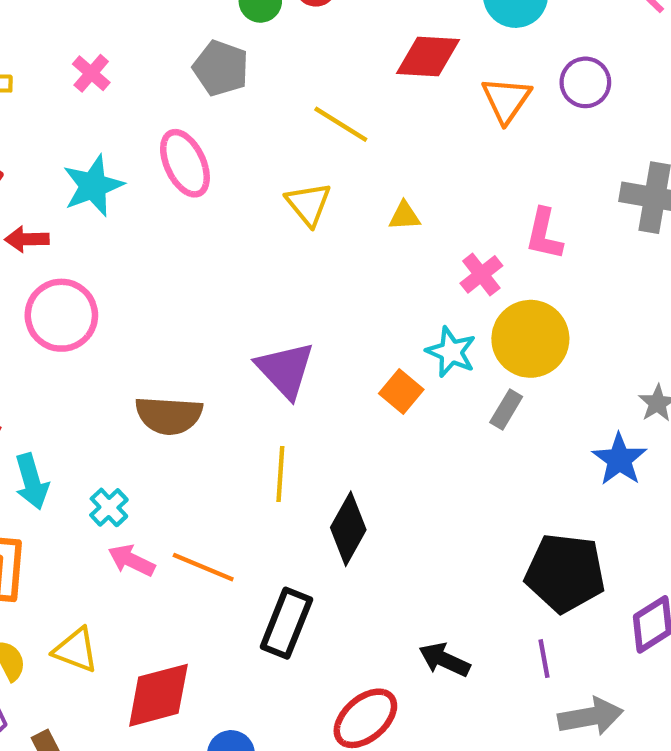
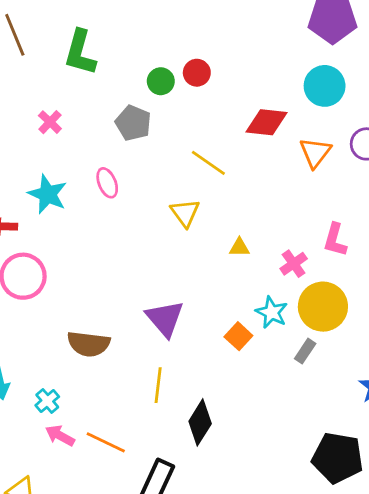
pink ellipse: (185, 163) -> (107, 183), size x0.7
cyan star: (93, 186) -> (48, 194), turned -30
yellow triangle: (404, 216) -> (239, 247), moved

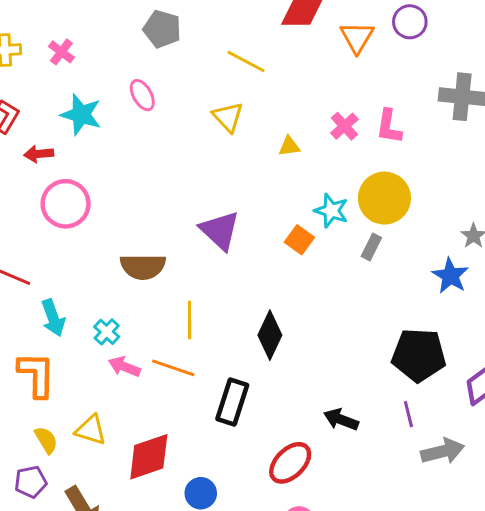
pink cross: (50, 122) -> (61, 52), moved
pink cross: (294, 264) -> (344, 126), moved
yellow line: (158, 385) -> (190, 320), moved

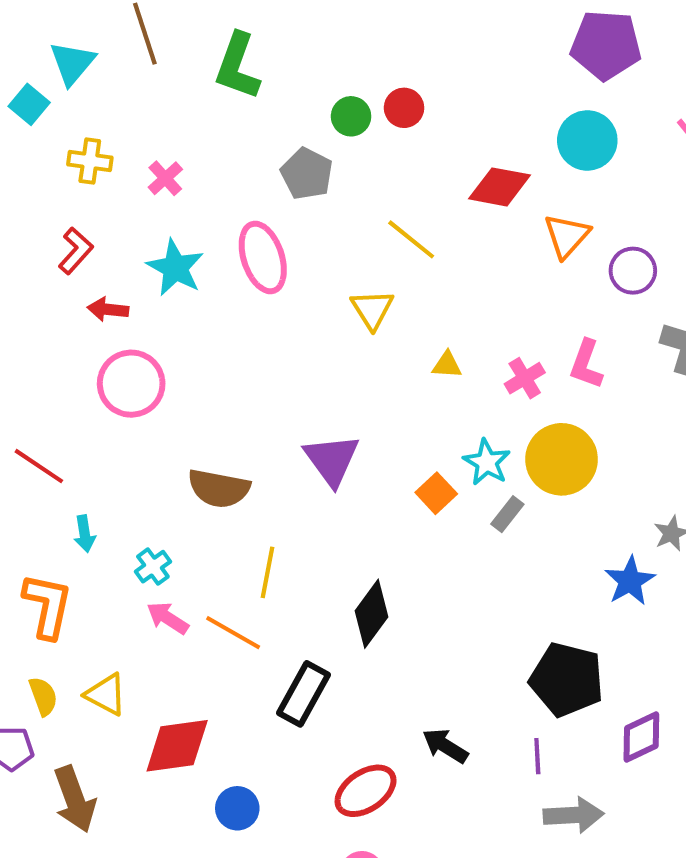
purple circle: (410, 22) -> (633, 271), moved
pink ellipse: (142, 95) -> (263, 257), size x1.6
pink cross: (344, 126) -> (525, 378), moved
gray rectangle: (371, 247) -> (507, 514), moved
cyan arrow: (53, 318) -> (85, 534), size x0.7

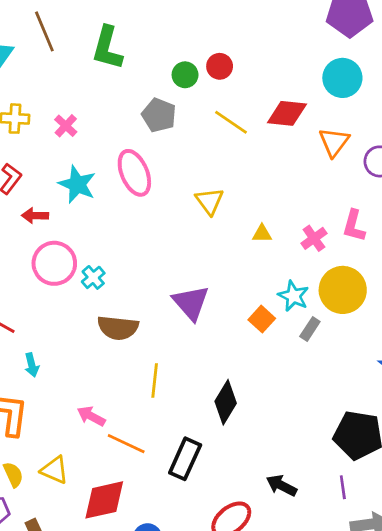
yellow line: (411, 239) -> (231, 122), moved
cyan cross: (153, 567) -> (93, 277), moved
orange line: (233, 633) -> (126, 444), moved

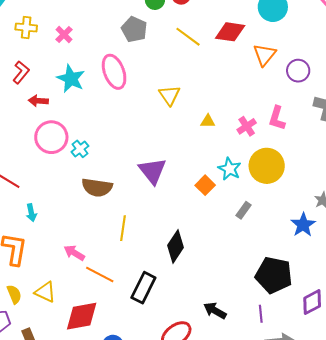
gray rectangle: (310, 329) -> (243, 210), moved

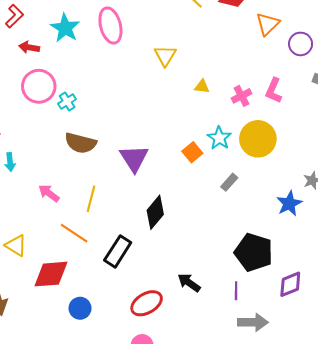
purple triangle: (152, 171) -> (134, 158), moved
yellow line: (123, 228) -> (91, 199), moved
pink arrow: (74, 253) -> (49, 193), moved

